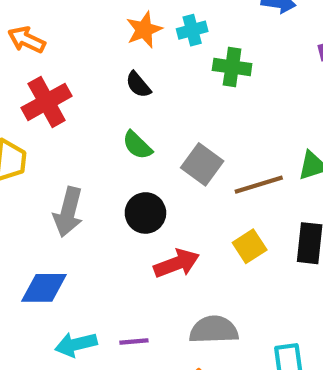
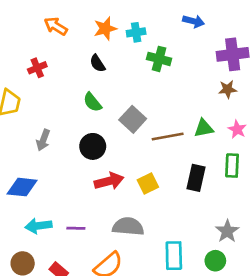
orange arrow: (27, 40) -> (56, 26), moved
red cross: (47, 102) -> (37, 68), size x0.6
gray arrow: (68, 212) -> (43, 140), size x0.7
yellow square: (250, 246) -> (148, 184), moved

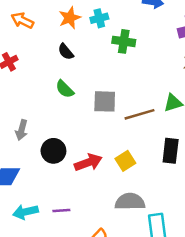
gray square: (133, 119) -> (105, 101), turned -35
black circle: (93, 146) -> (53, 151), moved
gray semicircle: (128, 227) -> (130, 202), moved

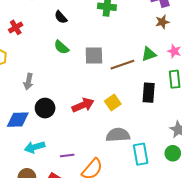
black circle: (53, 151) -> (45, 108), moved
purple line: (61, 210) -> (67, 155), moved

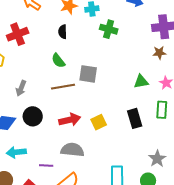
black semicircle: (61, 17) -> (63, 32), turned 32
red cross: (16, 27) -> (18, 34), size x1.5
brown line: (122, 65) -> (63, 87), moved
black rectangle: (149, 93) -> (135, 118), turned -30
gray semicircle: (118, 135) -> (72, 150), moved

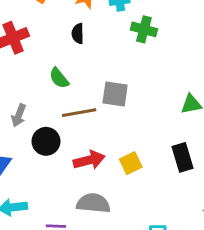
green semicircle: (58, 61) -> (59, 78), moved
black circle: (33, 116) -> (46, 141), moved

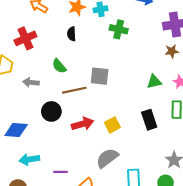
gray arrow: (19, 115) -> (31, 82), moved, turned 77
gray semicircle: (93, 203) -> (107, 158), moved, turned -40

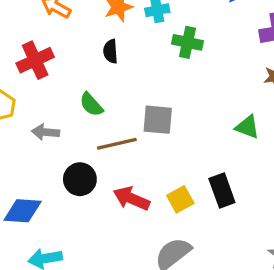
green triangle: (154, 82) -> (247, 127), turned 35
black rectangle: (149, 120) -> (222, 191), moved
red arrow: (83, 124) -> (131, 198), turned -140

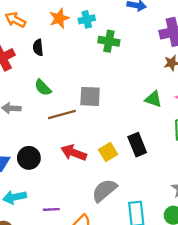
black semicircle: (110, 51) -> (38, 48), moved
black circle: (80, 179) -> (29, 158), moved

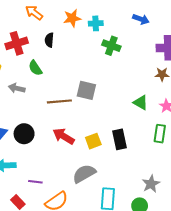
green semicircle: (43, 88) -> (35, 68), moved

